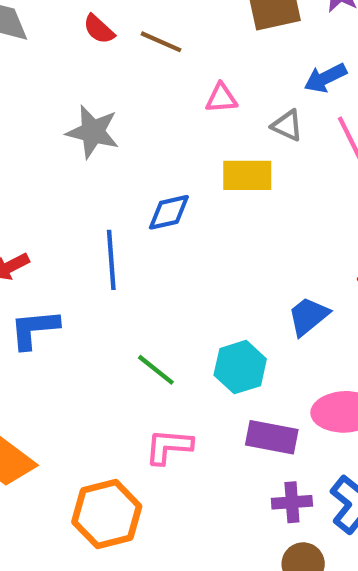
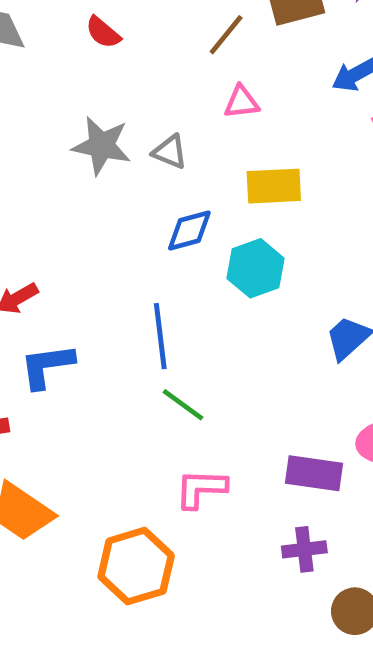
brown line: (161, 42) -> (226, 35), moved, turned -72
gray triangle: (287, 125) -> (170, 152), moved
blue line: (111, 260) -> (160, 336), moved
cyan hexagon: (240, 367) -> (255, 268), moved
purple cross: (292, 502) -> (304, 549), moved

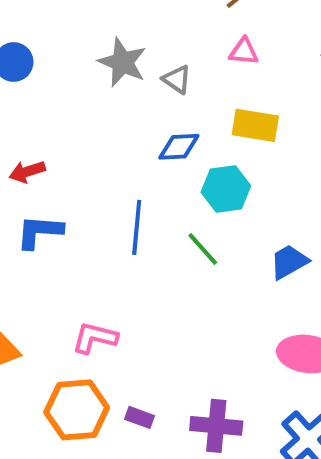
green line: (183, 405) -> (203, 249), moved
purple rectangle: (314, 473) -> (140, 417), moved, size x0.6
pink L-shape: (201, 489) -> (95, 338), moved
purple cross: (304, 549) -> (216, 426), size x1.4

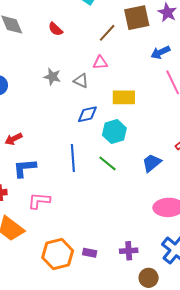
pink triangle: (244, 52) -> (100, 63), moved
gray star: (122, 62) -> (52, 77), size x0.7
pink L-shape: (95, 338) -> (39, 201), moved
purple cross: (216, 426) -> (129, 251), size x0.7

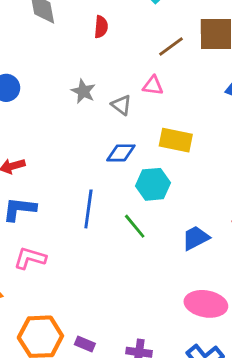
red semicircle: (55, 29) -> (101, 27), turned -140

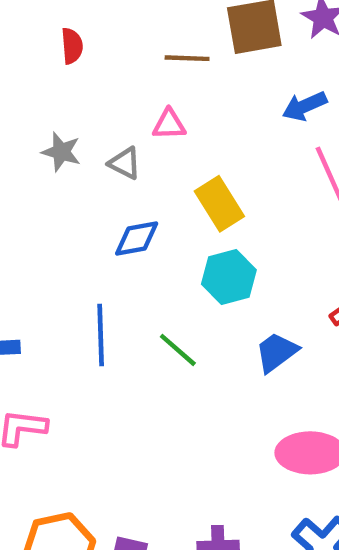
brown line: (171, 46) -> (187, 58), turned 48
yellow rectangle: (176, 140) -> (219, 204), turned 56
cyan hexagon: (153, 184) -> (229, 277), moved

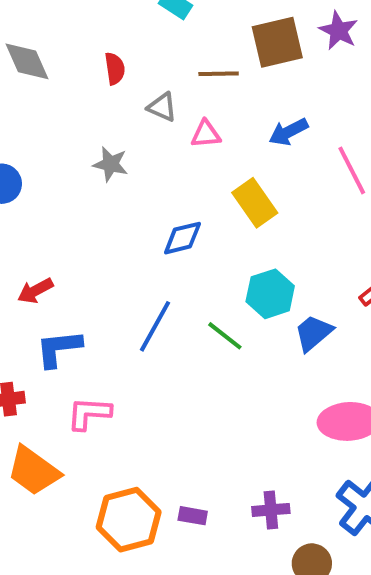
blue arrow: (305, 106) -> (288, 132), moved
gray triangle: (125, 163) -> (162, 107), moved
cyan hexagon: (229, 277) -> (270, 294), moved
blue line: (101, 335) -> (155, 326), turned 34

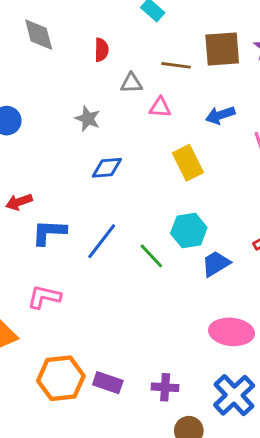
gray triangle: (162, 107) -> (131, 83), turned -35
blue diamond: (182, 238) -> (107, 168), moved
blue L-shape: (59, 348) -> (49, 232), moved
purple rectangle: (193, 516) -> (108, 383), size x1.4

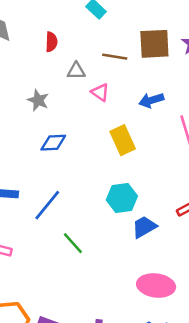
pink triangle: (160, 107) -> (100, 92), turned 30
green line: (151, 256) -> (73, 243), moved

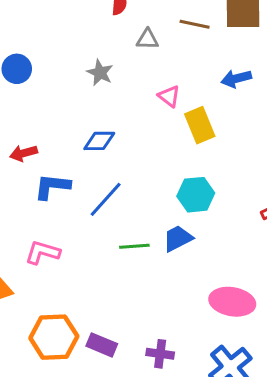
pink triangle: (100, 92) -> (169, 96), moved
blue diamond: (53, 143) -> (99, 141), moved
blue trapezoid: (144, 227) -> (178, 238), moved
green line: (73, 243) -> (134, 246), turned -55

